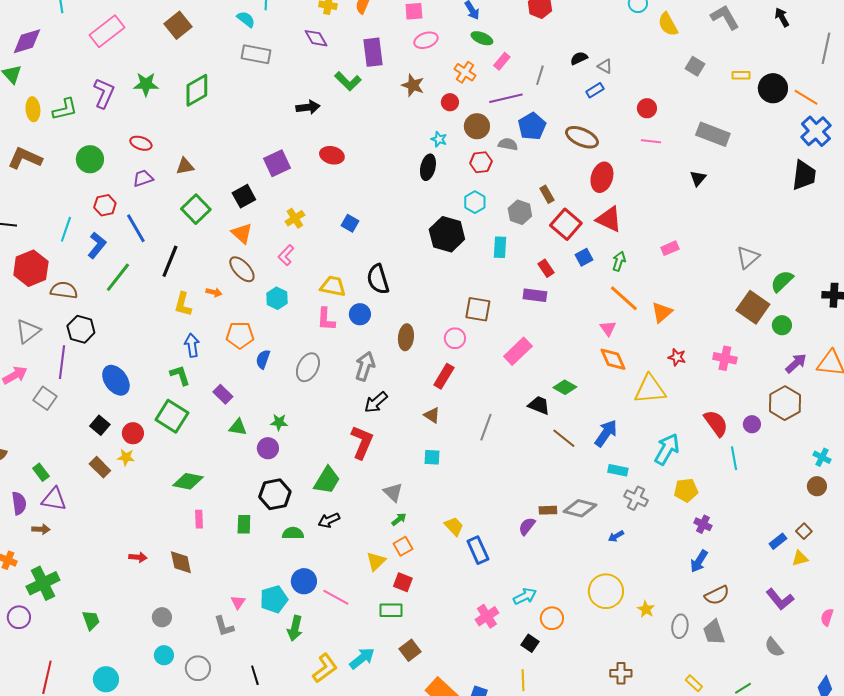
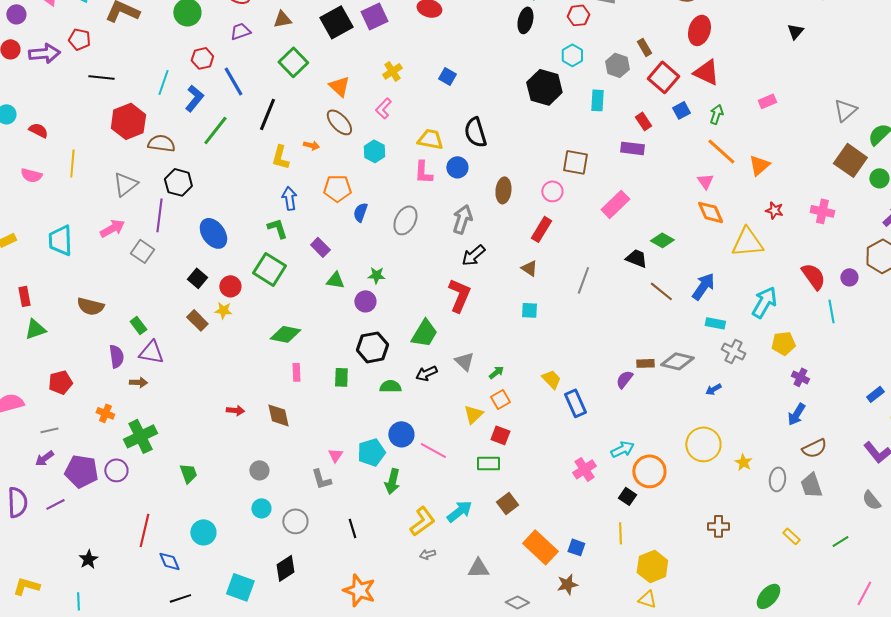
black square: (244, 196) -> (336, 22), moved, size x1.4
gray triangle: (393, 492) -> (464, 361), moved
orange circle: (552, 618) -> (649, 471), size x1.4

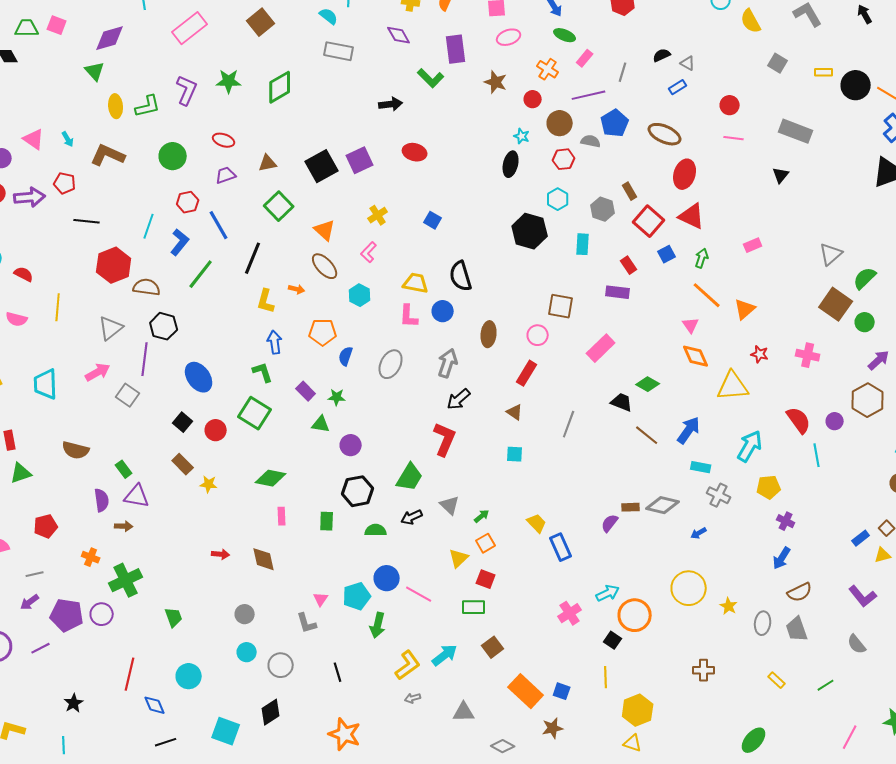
green star: (376, 275) -> (337, 397), moved
yellow star: (223, 310) -> (209, 484), moved

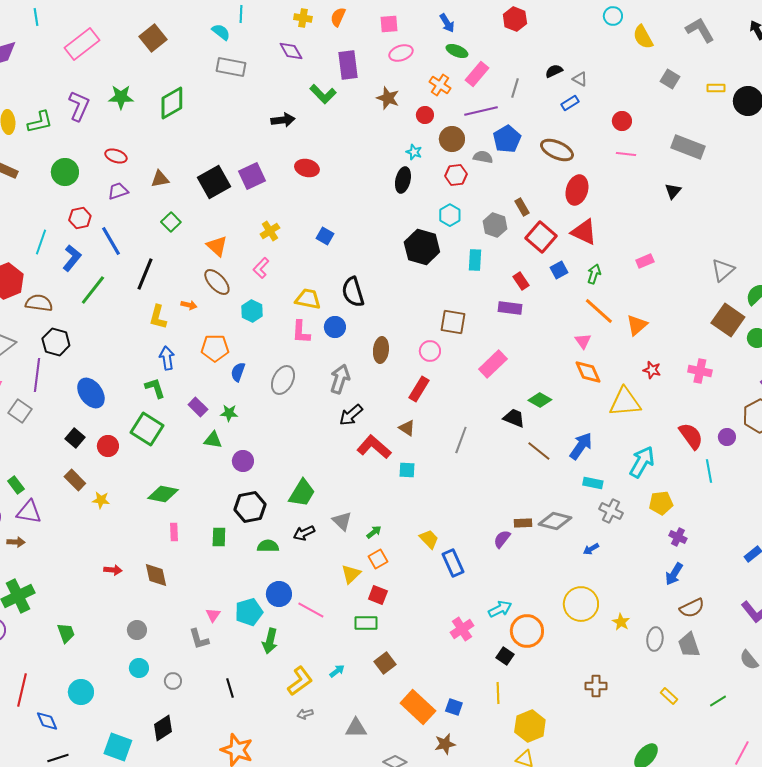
pink rectangle: (585, 58) -> (477, 74), size x1.4
green square: (279, 206) -> (171, 222), size x0.7
red L-shape: (445, 439) -> (374, 447), moved, turned -72
cyan arrow: (445, 655) -> (337, 671), size x0.6
gray circle: (281, 665) -> (173, 681), size x0.7

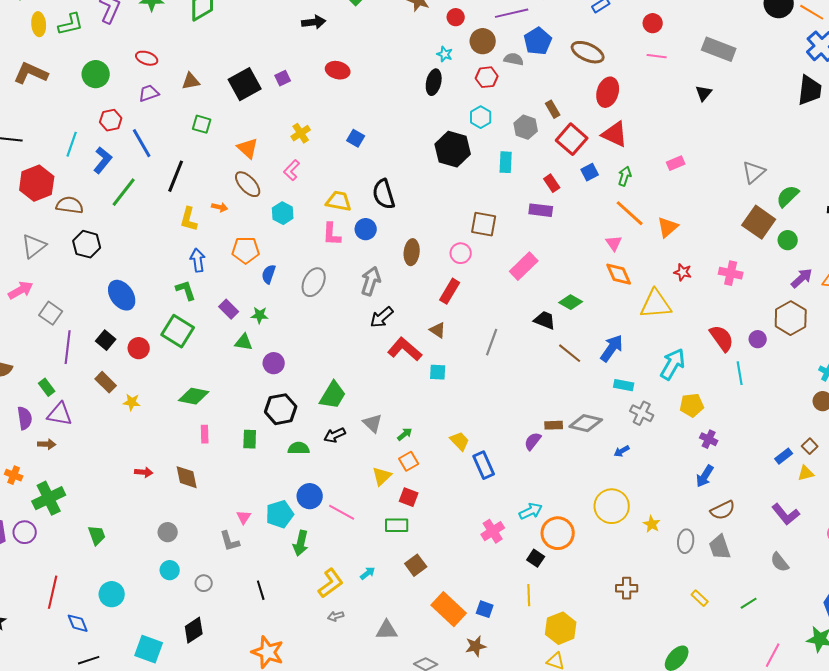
purple square: (252, 176) -> (283, 78), size x0.6
green square: (171, 222) -> (202, 124), turned -30
purple line: (37, 375) -> (68, 347), moved

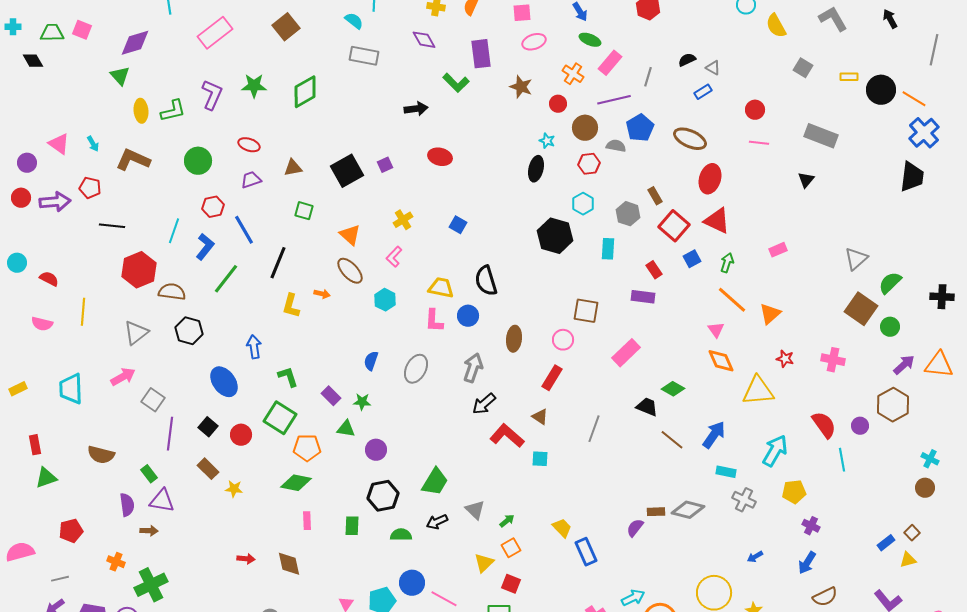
orange pentagon: (246, 250) -> (307, 448), moved
blue arrow: (198, 260) -> (254, 347), moved
blue arrow: (622, 451) -> (755, 557), moved

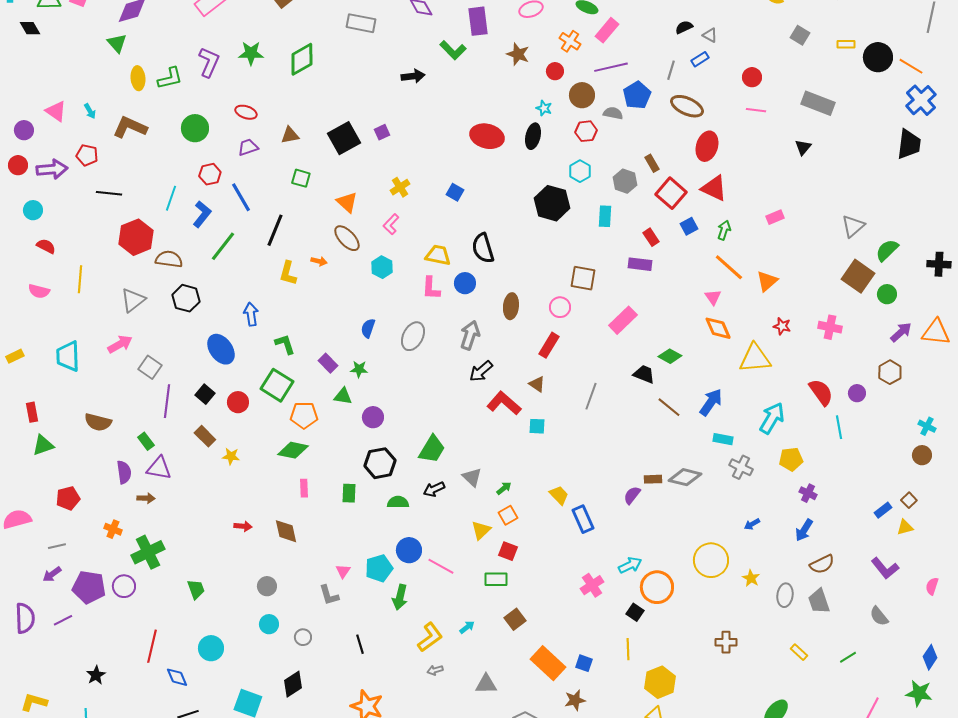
gray line: (648, 77) -> (671, 70), moved
red ellipse: (440, 157) -> (487, 136), moved, size x1.4
cyan circle: (17, 263) -> (33, 210), moved
brown hexagon: (893, 405) -> (890, 372), size x0.7

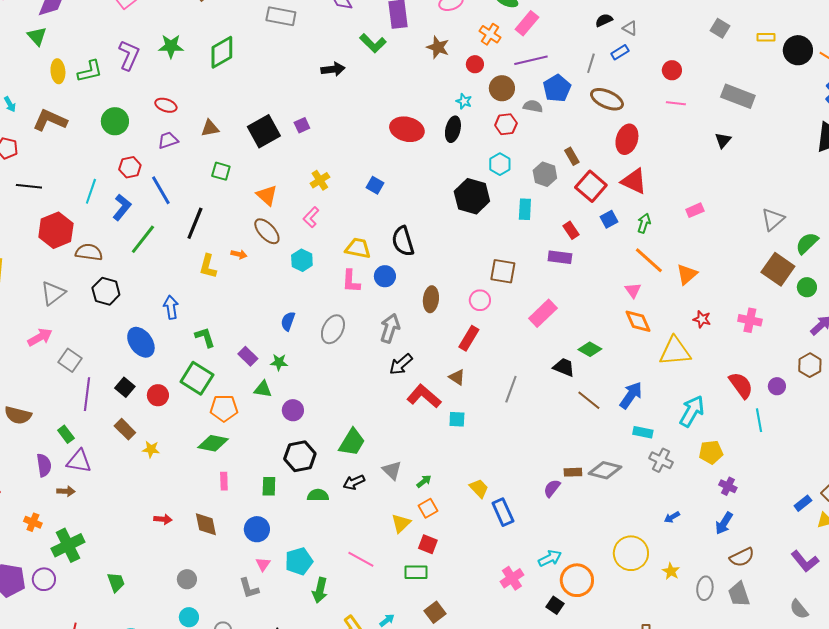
blue circle: (409, 550) -> (257, 529), moved

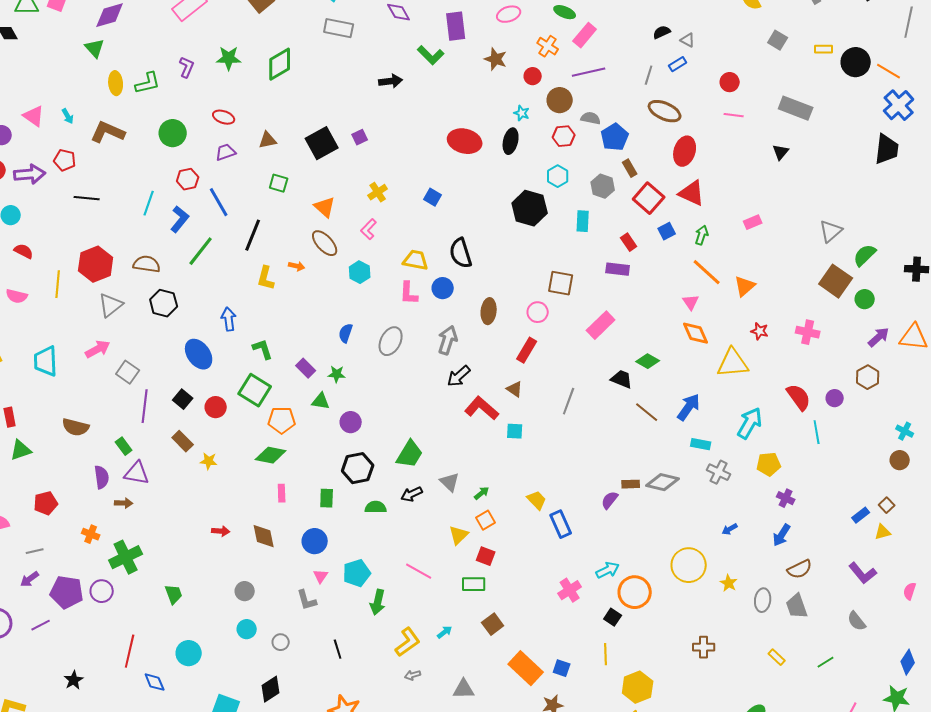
purple L-shape: (129, 55) -> (187, 67), size x0.7
blue pentagon: (557, 88) -> (615, 137), moved
red hexagon: (56, 230) -> (96, 264), moved

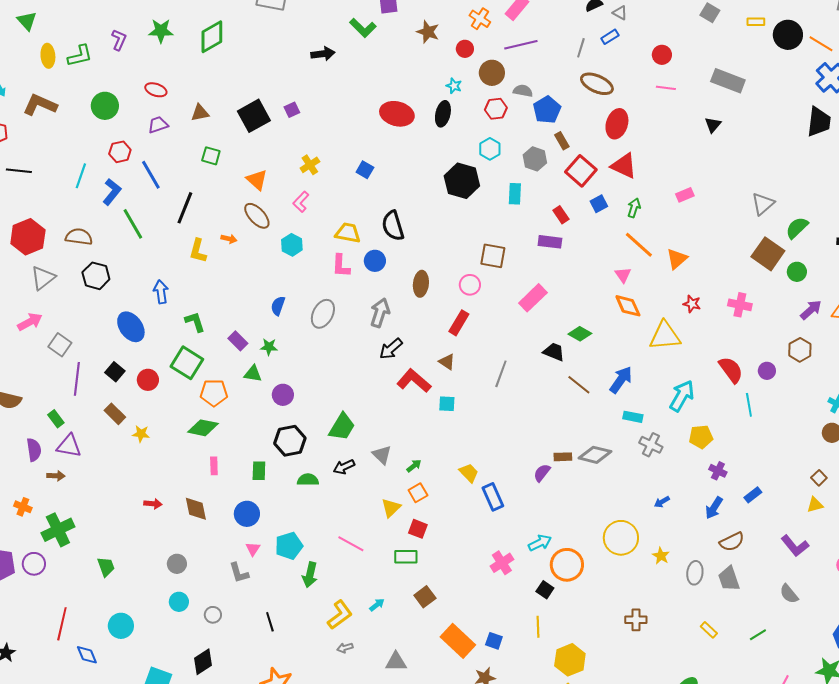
green line: (201, 251) -> (133, 224), turned -68
blue rectangle: (861, 515) -> (753, 495), moved

